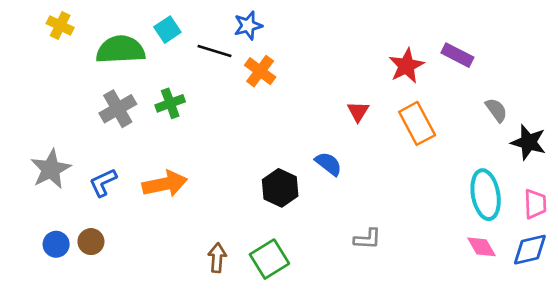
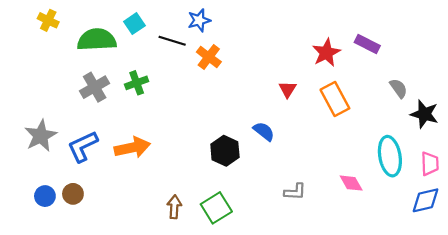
blue L-shape: (103, 183) -> (83, 146), size x1.4
pink diamond: (482, 247) -> (351, 183), moved

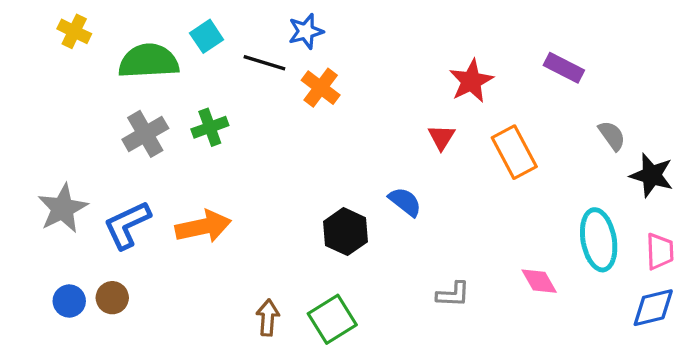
red star: (326, 53) -> (471, 81), moved

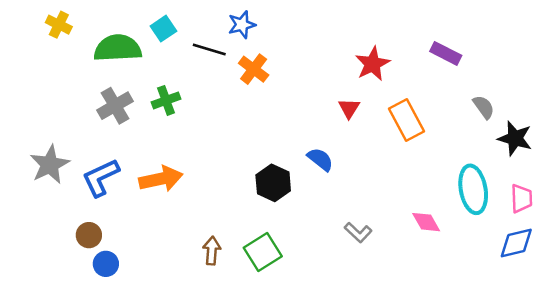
gray L-shape: (453, 294) -> (358, 232), turned 40
blue circle: (69, 301) -> (106, 264), moved

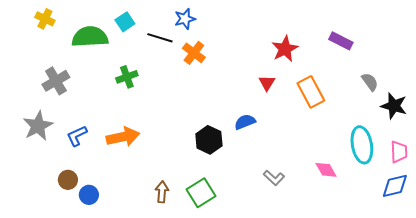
gray cross: (115, 106) -> (56, 81), moved
blue semicircle: (320, 159) -> (245, 122), turned -60
blue L-shape: (101, 178) -> (77, 136), size x0.7
blue circle: (106, 264) -> (89, 195), moved

